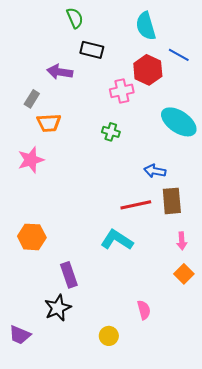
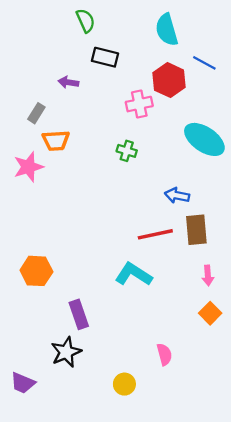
purple arrow: (60, 72) -> (68, 82), size x0.7
pink star: (31, 160) -> (28, 167), moved

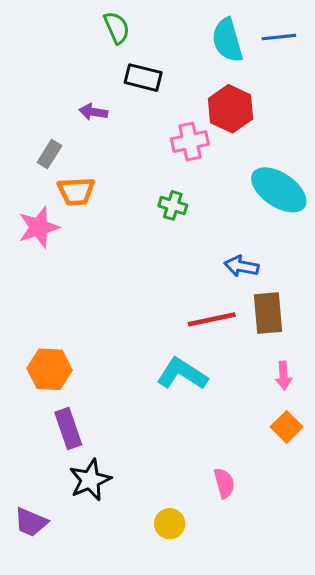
blue line: (204, 63) -> (279, 37), moved, turned -35
purple rectangle: (79, 314) -> (68, 429), moved

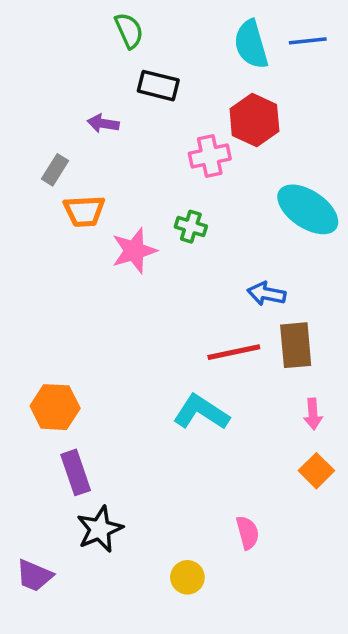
pink star: (39, 227) -> (134, 251), moved

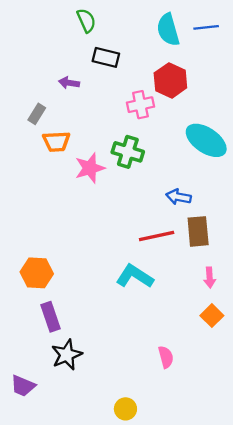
green cross: (191, 227) -> (128, 152), size x1.5
yellow circle: (187, 577) -> (125, 409), moved

